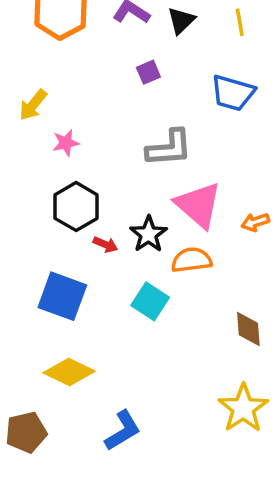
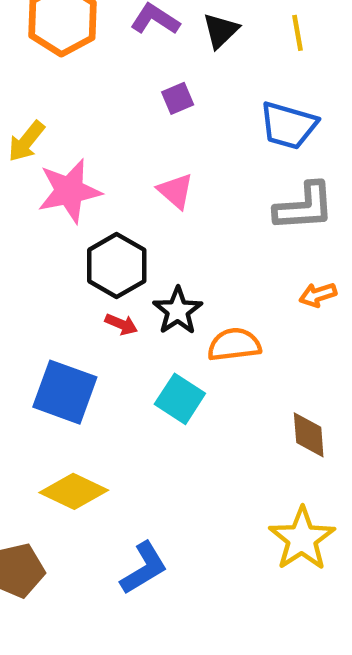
pink star: (66, 143) -> (69, 191), size x1.8
gray L-shape: (169, 148) -> (304, 207), moved
pink triangle: (198, 205) -> (175, 191), moved, size x0.6
black hexagon: (76, 207) -> (117, 266), moved

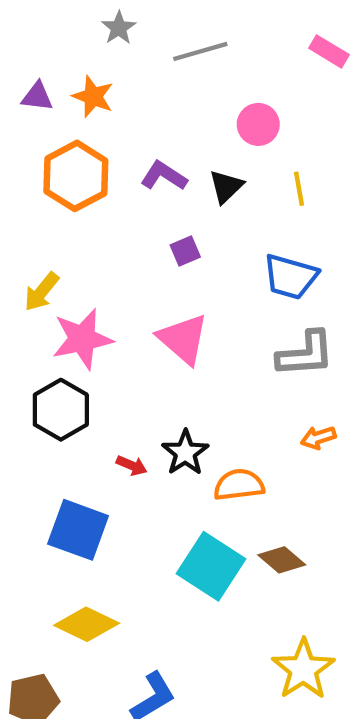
pink triangle: (175, 191) -> (183, 339), size x1.5
black hexagon: (117, 266) -> (61, 410), moved
cyan square: (180, 399) -> (211, 566), moved, size x1.4
brown diamond: (309, 435) -> (282, 560), moved, turned -45

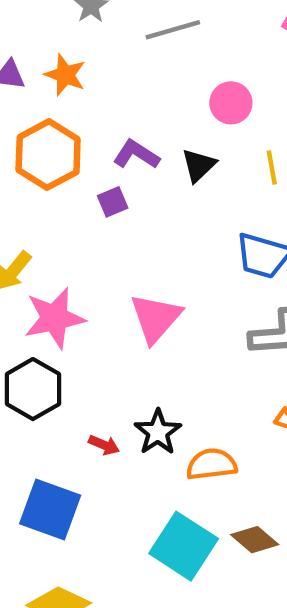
purple square: (185, 251) -> (113, 202), moved
pink triangle: (183, 339) -> (156, 318), turned 30

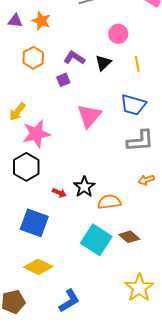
orange hexagon: (48, 155) -> (33, 58), size x0.7
pink triangle: (156, 318) -> (89, 116), moved

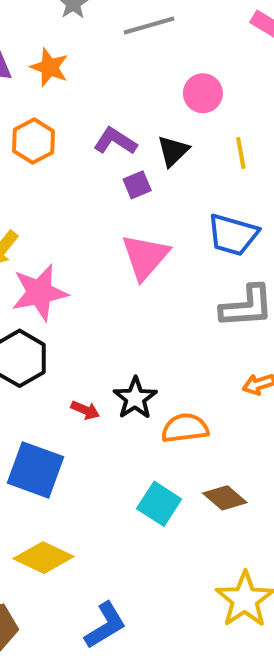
purple square: (63, 80) -> (137, 185), moved
cyan square: (96, 240) -> (159, 504), size x0.7

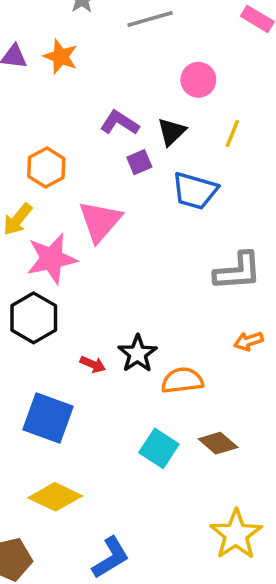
orange hexagon: (34, 141) -> (46, 168), moved
yellow line: (241, 153) -> (232, 134), turned 32
blue trapezoid: (233, 235) -> (195, 191), moved
pink triangle: (145, 257) -> (100, 221), moved

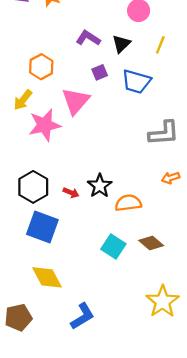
purple square: (139, 162) -> (100, 72), moved
black hexagon: (34, 318) -> (33, 187), moved
yellow diamond: (55, 497) -> (47, 277), turned 36

